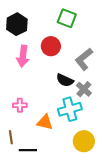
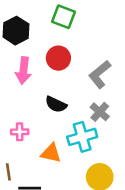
green square: (67, 18) -> (63, 17), moved
black semicircle: (65, 80) -> (56, 104), moved

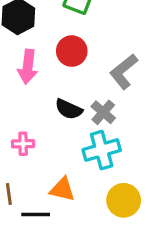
gray cross: (100, 112) -> (103, 112), moved
orange triangle: (51, 153) -> (62, 189), moved

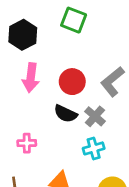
red circle: (72, 51) -> (72, 82), moved
cyan cross: (102, 150) -> (94, 148), size x0.7

